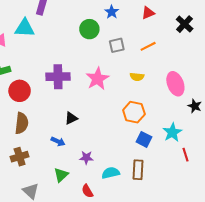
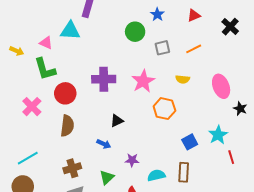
orange hexagon: (134, 112) -> (164, 109), moved
blue square: (144, 139) -> (190, 142), turned 35
brown cross: (20, 157) -> (72, 168), moved

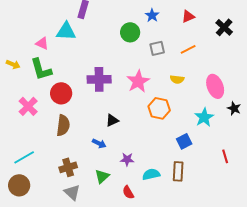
yellow arrow: (17, 51) -> (13, 64), moved
cyan star: (218, 135) -> (204, 117), moved

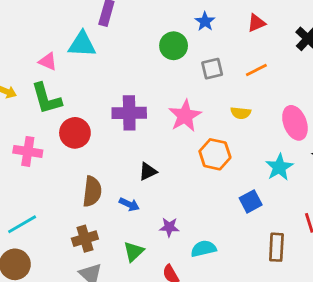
pink cross: (28, 106) -> (28, 151), turned -36
brown semicircle: (63, 125) -> (92, 191), moved
brown rectangle: (178, 171) -> (276, 247), moved

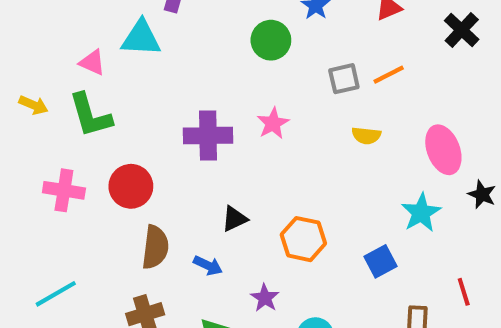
gray square: (212, 69) -> (344, 79), moved
pink star: (185, 116) -> (273, 123), moved, size x0.7
red circle: (75, 133) -> (131, 186), moved
orange hexagon: (215, 154) -> (303, 239), moved
purple star: (169, 227) -> (265, 298), turned 30

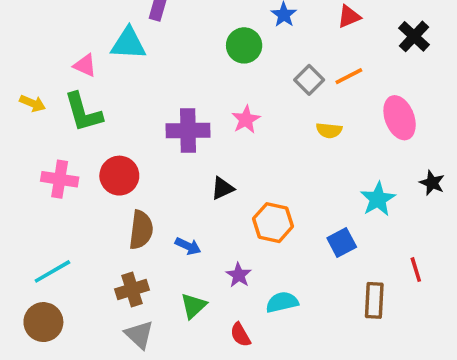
gray square: (344, 79) -> (309, 80), turned -32
pink ellipse: (443, 150) -> (400, 118), moved
black triangle: (234, 219) -> (222, 188), moved

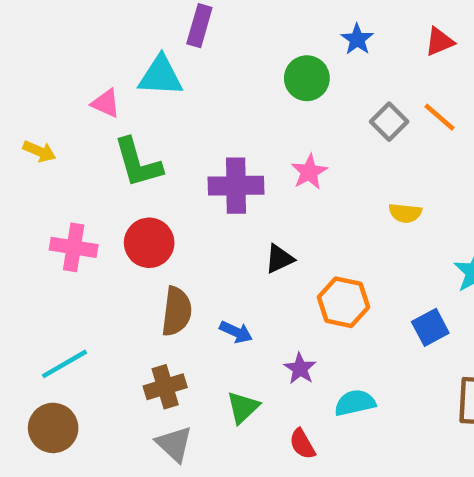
orange line: (349, 76) -> (439, 117), turned 68
green L-shape: (83, 112) -> (138, 163), moved
yellow semicircle: (329, 130) -> (405, 213), moved

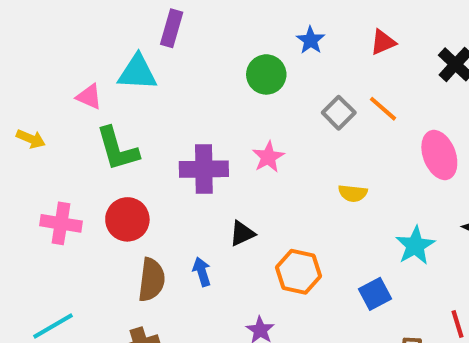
blue arrow: (236, 332) -> (202, 272), moved, turned -132

